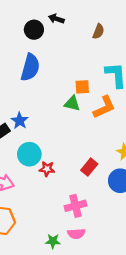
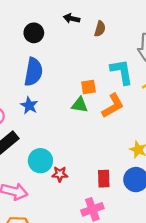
black arrow: (56, 19) -> (72, 18), moved
blue star: (20, 121) -> (29, 105), moved
red rectangle: (89, 167) -> (104, 179), moved, turned -36

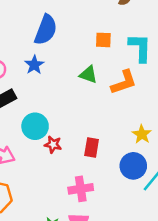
orange square: (88, 87) -> (103, 40), moved
red rectangle: (104, 179) -> (92, 147), moved

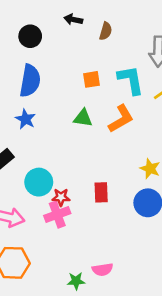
pink cross: (81, 189) -> (57, 215), moved

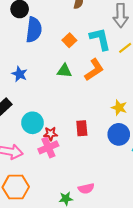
orange square: (91, 79) -> (69, 40), turned -32
blue semicircle: (30, 81) -> (34, 30), moved

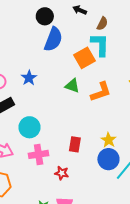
cyan L-shape: (100, 39) -> (100, 45), moved
orange square: (69, 40) -> (84, 58), size x1.5
yellow star: (119, 108) -> (109, 140), moved
red star: (51, 134) -> (62, 173), moved

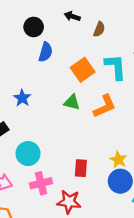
blue semicircle: (53, 39) -> (46, 52), size x0.7
cyan L-shape: (100, 45) -> (115, 67), moved
red star: (62, 173) -> (69, 202), size x1.5

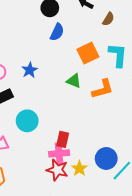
yellow star: (118, 160) -> (79, 168), moved
red rectangle: (81, 168) -> (63, 139), moved
pink cross: (41, 183) -> (59, 153), moved

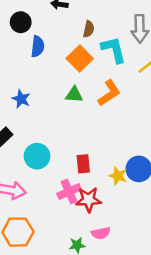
brown semicircle: (108, 19) -> (89, 29), moved
pink cross: (59, 153) -> (69, 192), moved
yellow star: (79, 168) -> (118, 176), moved

